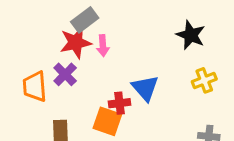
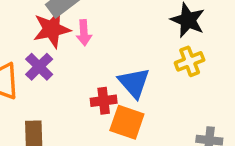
yellow cross: (204, 80) -> (190, 61), moved
orange square: (107, 121) -> (127, 122), moved

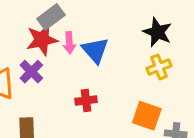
blue triangle: (134, 83) -> (95, 50), moved
orange square: (127, 122) -> (147, 116), moved

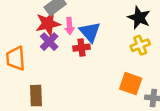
purple cross: (31, 72) -> (49, 42), moved
red cross: (86, 100) -> (81, 48), moved

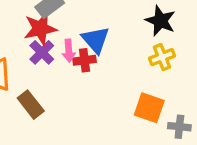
pink arrow: (70, 26) -> (69, 51), moved
brown rectangle: (36, 96) -> (31, 105), moved, turned -36

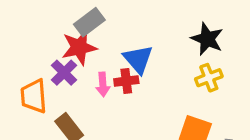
pink arrow: (69, 51) -> (103, 84), moved
purple cross: (42, 52) -> (64, 73), moved

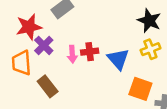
red star: (79, 47) -> (29, 27), moved
blue triangle: (138, 59) -> (118, 59), moved

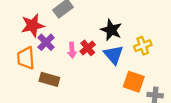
black star: (149, 21) -> (111, 30), moved
red cross: (90, 52) -> (88, 48), turned -32
brown rectangle: (48, 86) -> (49, 79), turned -36

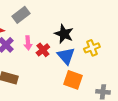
pink arrow: (72, 50) -> (28, 43), moved
orange square: (134, 82) -> (73, 80), moved

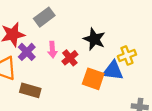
blue triangle: (66, 56) -> (113, 71), moved, turned -42
orange square: (73, 80) -> (93, 79), moved

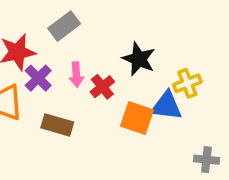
brown rectangle: (30, 90) -> (57, 125), moved

